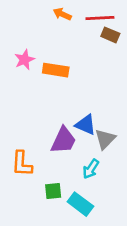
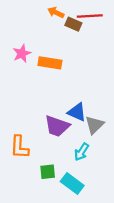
brown rectangle: (110, 35) -> (73, 24), moved
purple trapezoid: (64, 140) -> (57, 126), turned 84

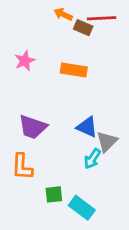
orange rectangle: (50, 63) -> (74, 70), moved
purple trapezoid: (57, 126) -> (33, 127), moved
cyan arrow: (82, 152) -> (92, 159), moved

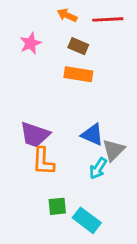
brown rectangle: (83, 28) -> (78, 46), moved
pink star: (25, 61) -> (31, 43), moved
orange L-shape: (22, 167) -> (43, 161), moved

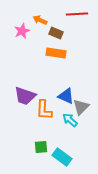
orange arrow: (67, 15) -> (40, 20), moved
orange L-shape: (43, 161) -> (44, 110), moved
cyan arrow: (98, 168) -> (70, 120), turned 98

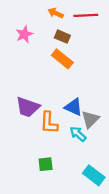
orange arrow: (40, 20) -> (56, 13), moved
orange rectangle: (56, 53) -> (62, 59), turned 30
cyan rectangle: (62, 157) -> (94, 175), moved

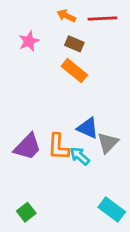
purple trapezoid: (28, 107) -> (28, 147), moved, turned -65
cyan arrow: (78, 134) -> (80, 156), moved
green square: (46, 164) -> (26, 212), moved, turned -32

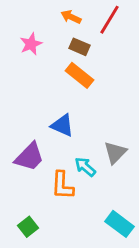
red line: (102, 18) -> (109, 20), turned -56
blue triangle: (88, 128) -> (62, 125), moved
orange L-shape: (58, 147) -> (62, 185), moved

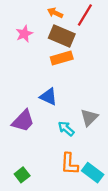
brown rectangle: (79, 47) -> (62, 36), size x1.6
orange rectangle: (79, 75) -> (62, 58), turned -55
orange L-shape: (62, 185) -> (69, 164), moved

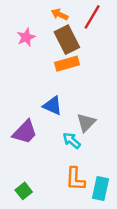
brown rectangle: (62, 36) -> (67, 40), turned 40
gray triangle: (89, 118) -> (86, 123), moved
cyan rectangle: (93, 173) -> (101, 189), turned 65

